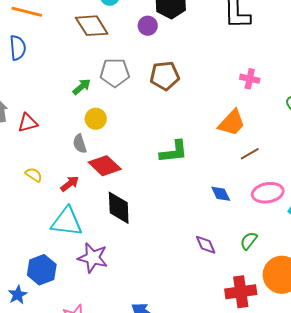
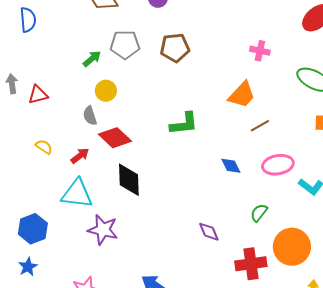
purple diamond: (206, 245) -> (209, 232), moved
blue hexagon: (42, 270) -> (33, 229), moved

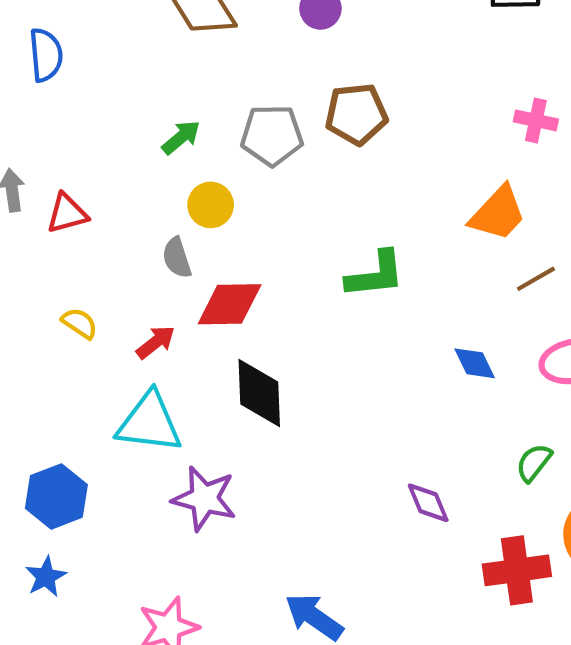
gray pentagon: (125, 45) -> (272, 135), moved
red diamond: (115, 138) -> (230, 304), turned -44

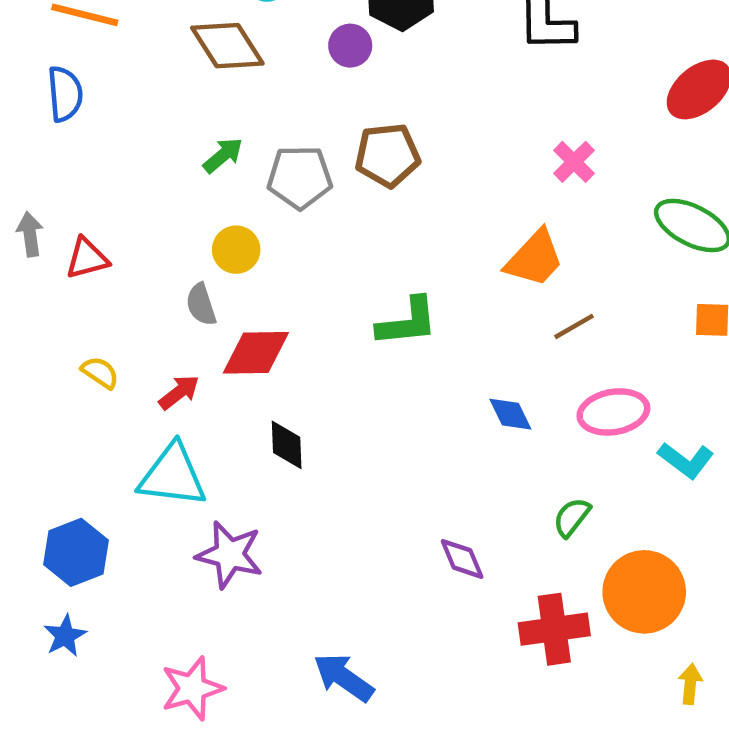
pink cross: (536, 120) -> (574, 162), turned 33
green arrow: (181, 137) -> (223, 155), moved
black diamond: (259, 393) -> (287, 445), size x0.7

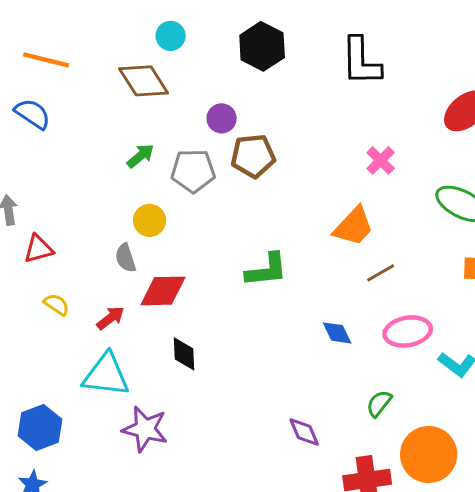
purple circle: (350, 46) -> (222, 118), moved
blue semicircle: (65, 94) -> (32, 114), turned -51
red triangle: (87, 258) -> (38, 249), moved

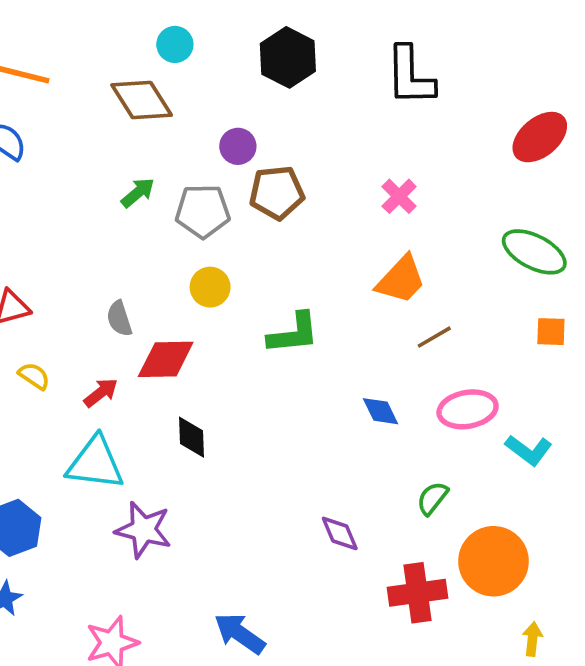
pink cross: (381, 160) -> (399, 196), moved
yellow circle: (150, 220) -> (210, 287), moved

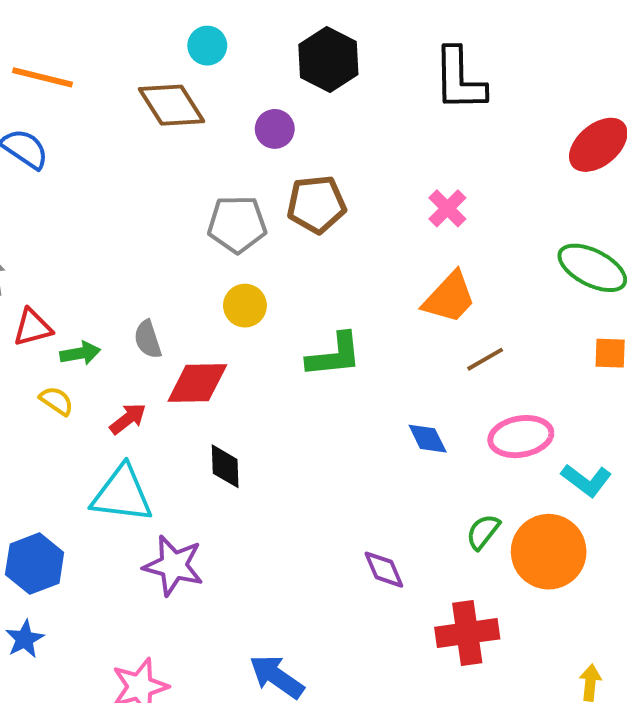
purple circle: (238, 146) -> (275, 129), moved
green arrow: (138, 193) -> (80, 353), moved, turned 30
orange circle: (493, 561) -> (549, 552), moved

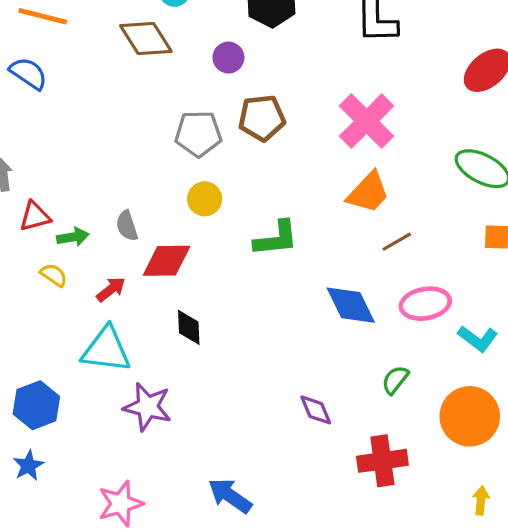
pink cross: (447, 208) -> (367, 121), size x1.8
blue diamond: (428, 439) -> (351, 305), size x1.6
orange circle: (549, 552) -> (470, 416), moved

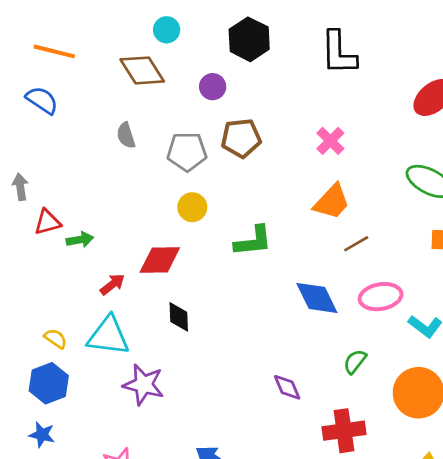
pink cross: (367, 121) -> (330, 141), size x0.6
gray semicircle: (127, 226) -> (126, 135), moved
yellow semicircle: (54, 275) -> (56, 339), moved
blue star: (28, 466) -> (42, 435), turned -30

